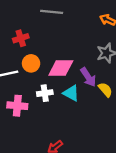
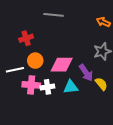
cyan triangle: (71, 93) -> (71, 87), turned -35
pink cross: (17, 106) -> (31, 85), moved

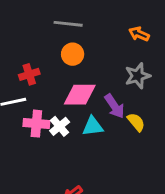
red cross: (26, 38) -> (29, 74), moved
orange circle: (35, 61) -> (73, 54), moved
white cross: (47, 87) -> (60, 126), turned -32

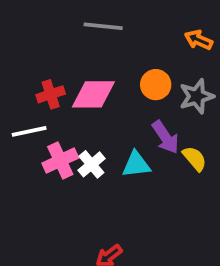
orange circle: (73, 54) -> (156, 85), moved
pink diamond: (80, 95) -> (93, 94), moved
pink cross: (36, 124) -> (60, 161), turned -30

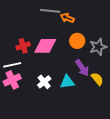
orange arrow: (199, 40) -> (67, 18), moved
pink cross: (60, 161) -> (12, 80), moved

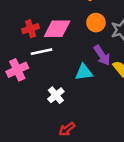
white line: (12, 65) -> (41, 52), moved
white cross: (44, 82) -> (56, 95), moved

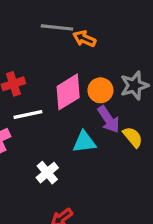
orange circle: (96, 23) -> (100, 90), moved
pink diamond: (57, 29) -> (68, 92), moved, turned -32

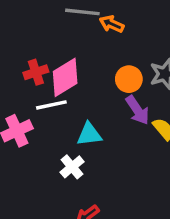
pink diamond: (68, 92) -> (65, 77), moved
cyan triangle: (84, 142) -> (89, 134), moved

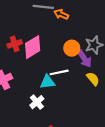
white line: (51, 105) -> (59, 72), moved
purple arrow: (137, 110) -> (84, 59), moved

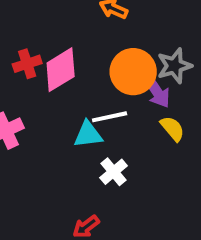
orange circle: (72, 48) -> (133, 72), size x1.5
white cross: (37, 102) -> (114, 172), moved

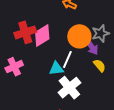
red cross: (27, 64) -> (25, 32), size x1.5
white line: (110, 117) -> (67, 60), turned -54
white cross: (114, 172) -> (69, 88), size x1.6

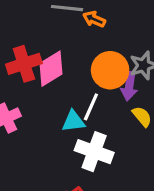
purple arrow: (91, 46) -> (129, 86), turned 42
white cross: (69, 88) -> (94, 152), turned -30

